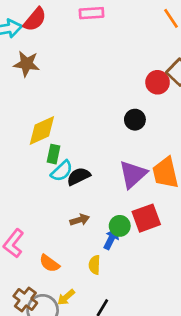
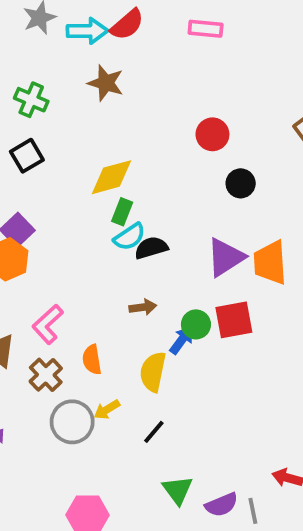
red circle: (158, 82) -> (212, 134), moved
orange semicircle: (49, 263) -> (92, 360), turned 35
yellow semicircle: (94, 265) -> (153, 372), size x1.5
brown cross: (25, 300) -> (46, 375), moved

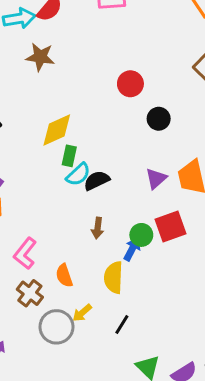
purple triangle: (226, 257) -> (156, 179), size x0.7
brown arrow: (143, 307) -> (98, 228), turned 114

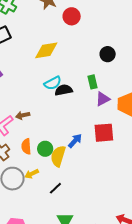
red circle: (130, 84) -> (72, 16), moved
black circle: (159, 119) -> (108, 54), moved
green rectangle: (69, 156) -> (92, 82), moved, turned -40
brown arrow: (98, 228) -> (23, 115), moved, turned 56
green circle: (141, 235) -> (45, 149), moved

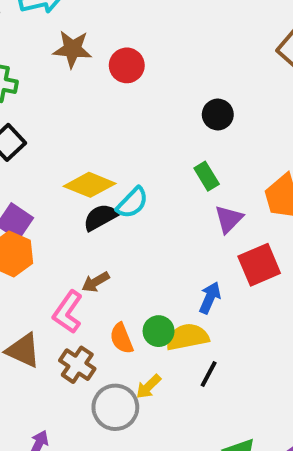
yellow diamond: (46, 50) -> (90, 185), moved, turned 50
black semicircle: (64, 90) -> (100, 217), moved
purple triangle: (103, 99) -> (229, 219), moved
yellow semicircle: (58, 156) -> (187, 337), turned 80
black line: (55, 188) -> (209, 374), moved

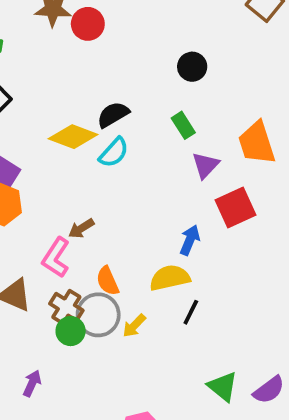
red circle: (127, 65) -> (88, 24), moved
black semicircle: (100, 217) -> (113, 115), moved
green circle: (159, 331) -> (71, 331), moved
gray circle: (115, 407) -> (98, 315), moved

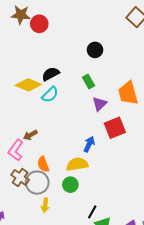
black line: (191, 312) -> (92, 212), moved
yellow arrow: (134, 326) -> (45, 205), moved, turned -40
green circle: (71, 331) -> (70, 185), moved

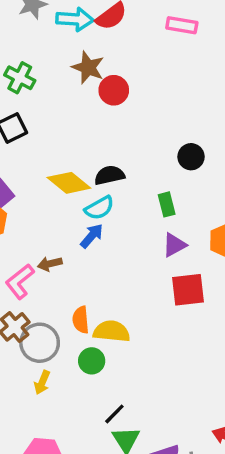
blue arrow: (89, 144) -> (92, 236), moved
orange semicircle: (43, 164) -> (81, 320), moved

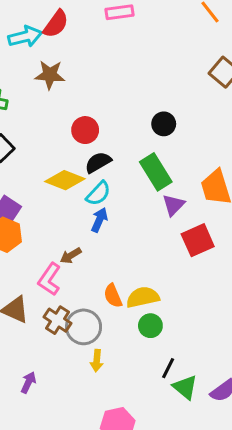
red circle: (114, 90) -> (85, 130), moved
green rectangle: (167, 204) -> (156, 172), size x1.6
green circle: (92, 361) -> (150, 326), moved

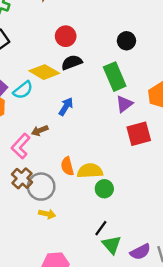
cyan semicircle: (98, 193) -> (23, 90), moved
green circle: (150, 326) -> (104, 189), moved
yellow arrow: (97, 361) -> (47, 214), turned -91

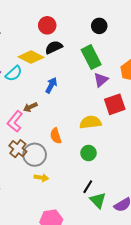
yellow semicircle: (90, 171) -> (90, 122), moved

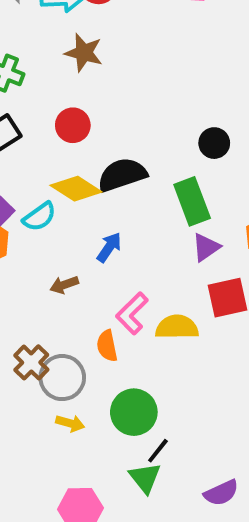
red circle: (47, 25) -> (73, 125), moved
black semicircle: (54, 47) -> (122, 175), size x1.4
pink L-shape: (15, 121) -> (132, 313), moved
green circle: (89, 153) -> (134, 412), moved, size x1.5
green triangle: (98, 200) -> (145, 478), moved

